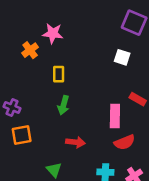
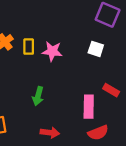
pink star: (53, 33) -> (52, 51), moved
yellow rectangle: (59, 74) -> (29, 47), moved

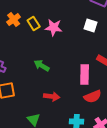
yellow rectangle: (29, 47) -> (34, 24), turned -32
green arrow: (38, 96) -> (42, 66), turned 105

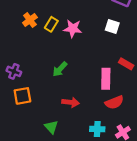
yellow rectangle: (34, 24) -> (51, 24), turned 64
green arrow: (42, 66) -> (60, 69), turned -77

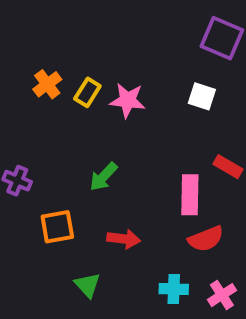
orange square: (22, 96) -> (57, 227), moved

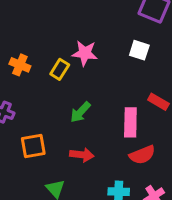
orange cross: (47, 84) -> (20, 65), moved, turned -30
yellow rectangle: (87, 92) -> (60, 69), moved
green arrow: (104, 177) -> (80, 112), moved

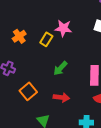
orange cross: (20, 65) -> (19, 36), turned 32
orange square: (33, 146) -> (28, 91), turned -30

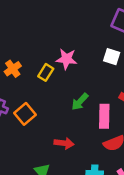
green arrow: (60, 68) -> (80, 102), moved
orange square: (28, 91) -> (25, 114), moved

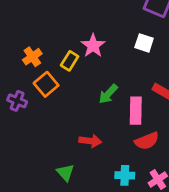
pink star: (66, 59) -> (93, 46), turned 30
orange square: (25, 114) -> (46, 84), moved

